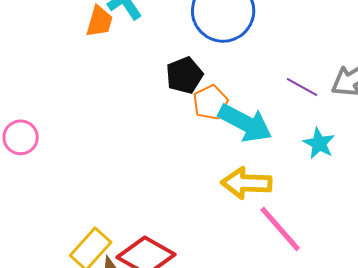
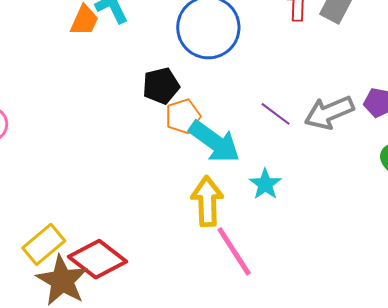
cyan star: (319, 143) -> (265, 184), moved
yellow arrow: (246, 183) -> (207, 201), turned 78

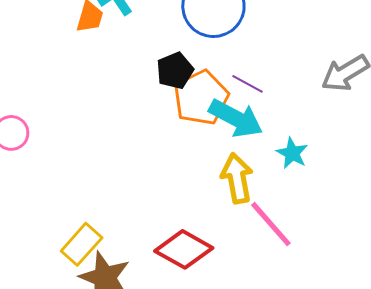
purple line: (276, 114) -> (247, 84), moved
orange pentagon: (183, 116) -> (201, 98), size x1.6
red diamond: (98, 259) -> (184, 249), moved

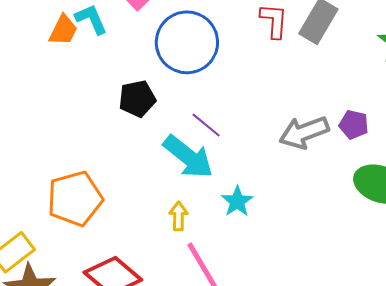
orange pentagon: (201, 98) -> (75, 199), moved
yellow arrow: (237, 178) -> (178, 216), size x0.6

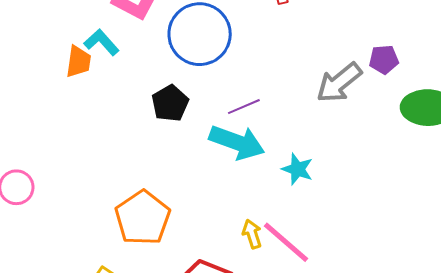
purple line: (206, 125) -> (244, 107), turned -44
yellow arrow: (178, 216) -> (252, 234), moved

